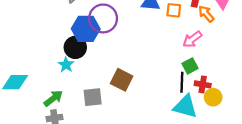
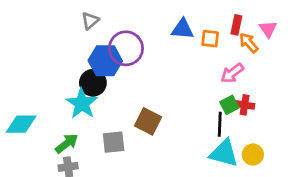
cyan star: (66, 65) -> (82, 103), size x1.6
red cross: (203, 84) -> (245, 105), moved
yellow circle: (213, 97) -> (253, 155), moved

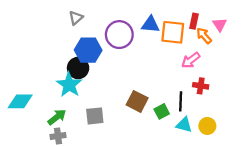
orange square: (210, 39) -> (173, 32), size x1.6
purple circle: (126, 48) -> (119, 35), moved
green square: (229, 105) -> (162, 111), moved
brown square: (148, 121) -> (137, 101), moved
cyan triangle: (224, 153) -> (184, 125), size x0.7

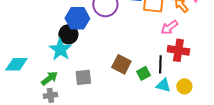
red cross: (201, 86) -> (178, 50), size x1.5

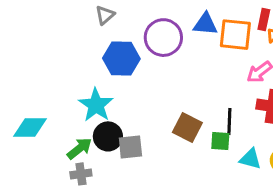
black circle: (68, 34) -> (108, 136), moved
black line: (160, 64) -> (229, 121), moved
green square: (143, 73) -> (220, 141), turned 32

